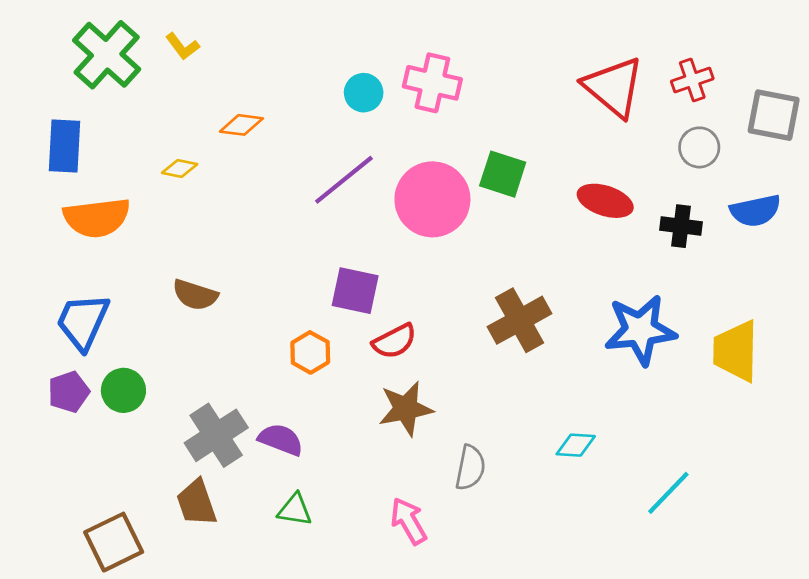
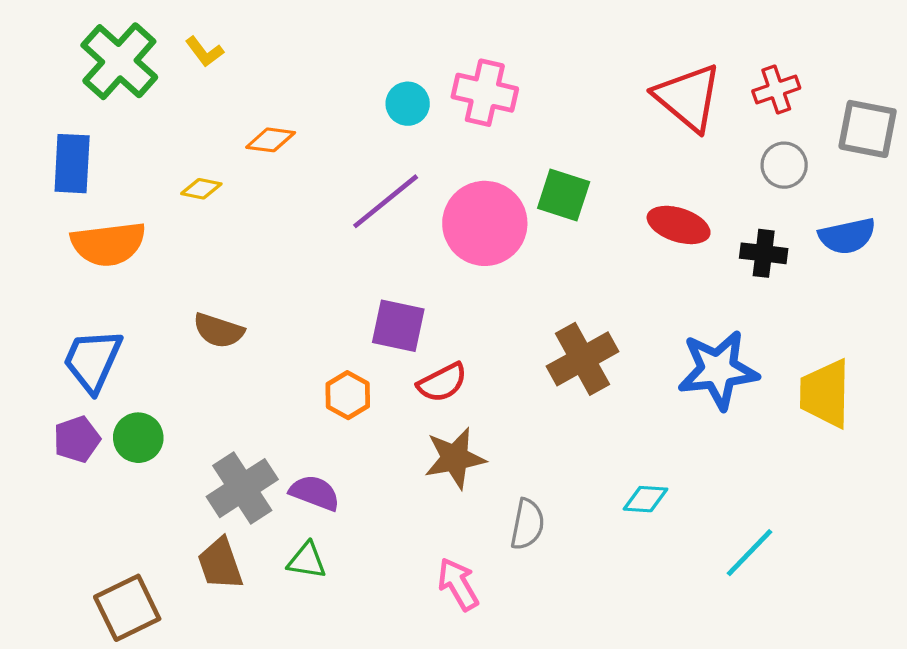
green triangle: (295, 510) -> (307, 561), moved

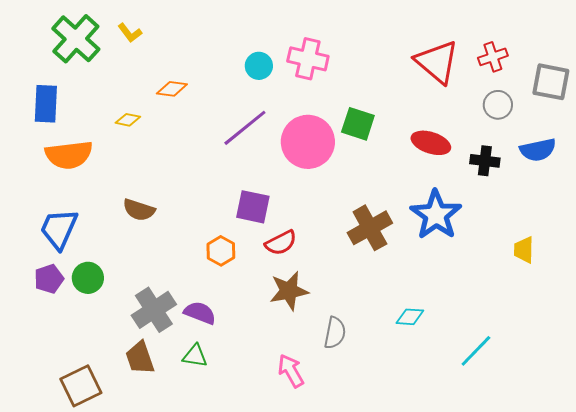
blue star: (718, 370) -> (436, 215), moved, turned -30
yellow trapezoid: (825, 394) -> (524, 250), size x0.6

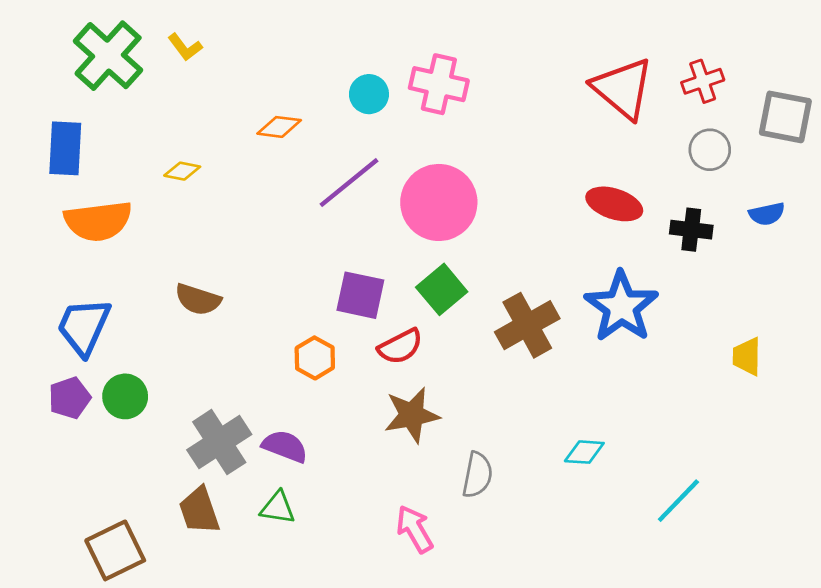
orange diamond: (172, 89) -> (279, 127), moved
green square: (358, 124) -> (442, 289), moved, turned 32
blue semicircle: (538, 150) -> (767, 214), size x0.7

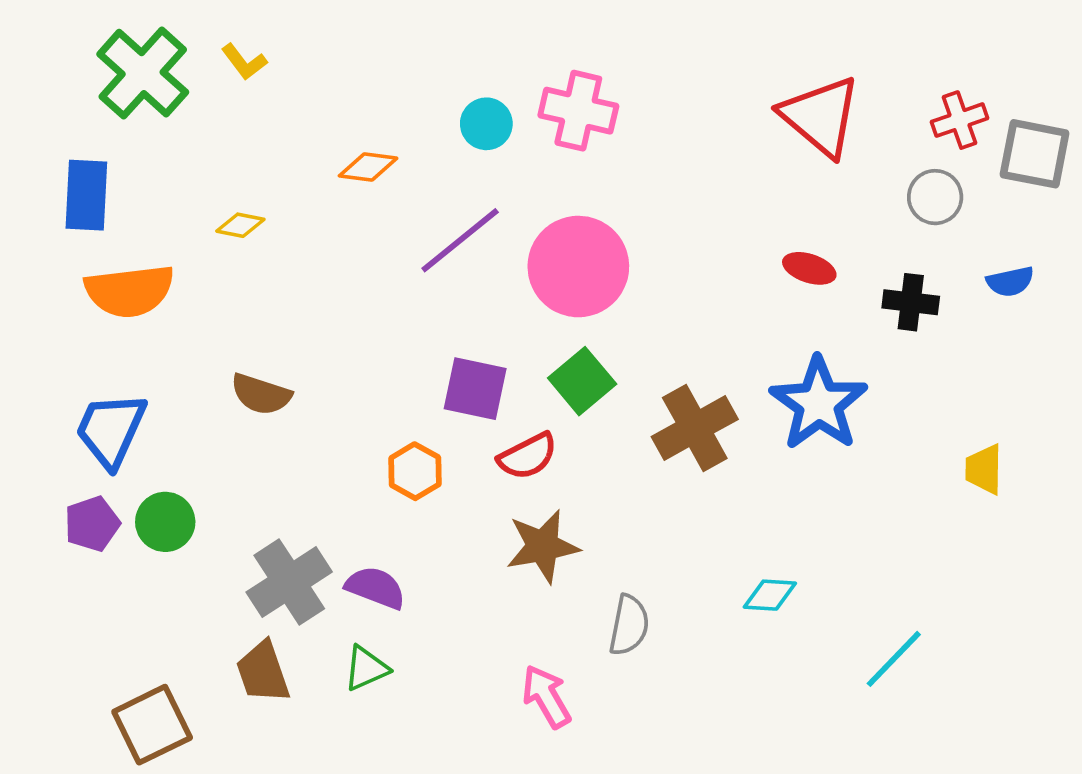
red cross: (703, 81) -> (960, 120), moved
red ellipse: (614, 204) -> (809, 268), size x0.7
green triangle: (278, 508) -> (366, 668), turned -33

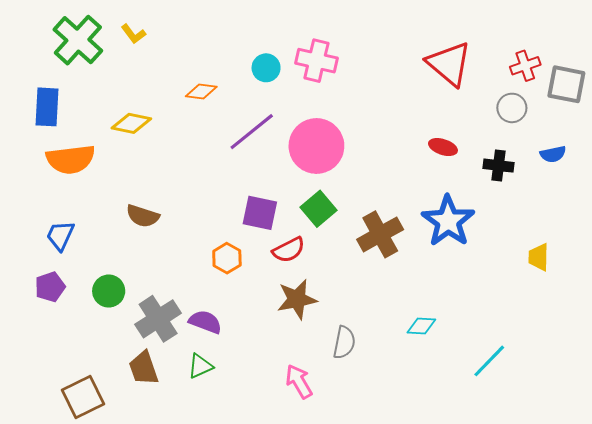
yellow diamond: (240, 225) -> (131, 123), size x1.5
blue trapezoid: (111, 430) -> (60, 235), size x0.7
green circle: (165, 522) -> (109, 291), moved

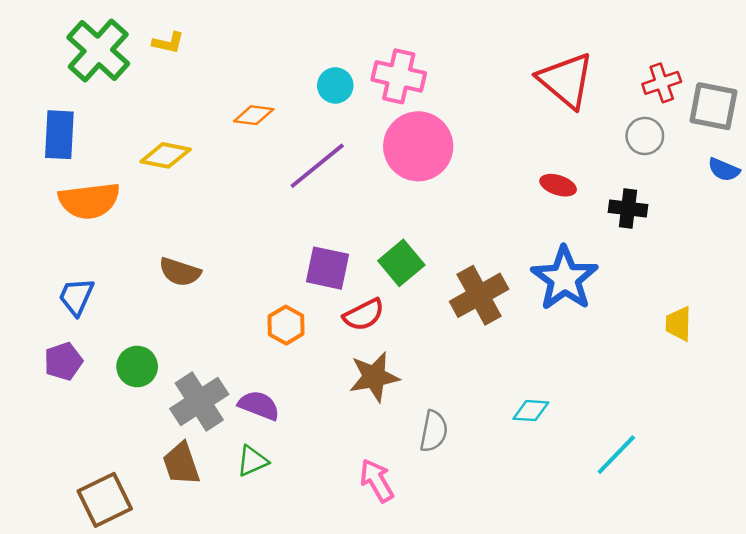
yellow L-shape: (133, 34) -> (168, 43), turned -40
pink circle: (316, 146) -> (418, 146), moved
blue semicircle: (553, 154) -> (724, 170), moved, turned 35

